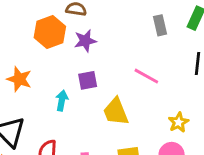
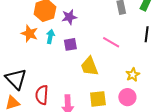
orange star: (19, 79) -> (30, 34), moved
cyan arrow: (62, 101) -> (50, 36), moved

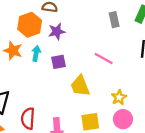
yellow star: (133, 75) -> (119, 97), moved

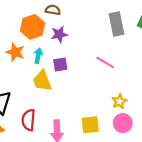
gray rectangle: (114, 20) -> (117, 24), size x1.5
yellow trapezoid: (80, 86) -> (42, 81), moved

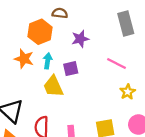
purple star: (59, 34) -> (80, 39), moved
yellow star: (119, 101) -> (128, 92), moved

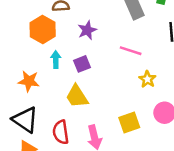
orange star: (24, 59) -> (29, 81), moved
yellow trapezoid: (53, 86) -> (77, 96), moved

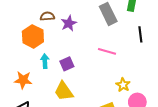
purple star: (87, 30) -> (69, 23), moved
yellow star: (147, 79) -> (123, 85), moved

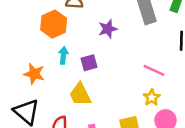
purple star: (69, 23) -> (108, 29), moved
pink line: (107, 51) -> (154, 70), moved

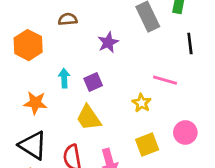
orange hexagon: (54, 24) -> (28, 45), moved
yellow star: (152, 98) -> (142, 103), moved

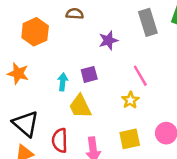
cyan arrow: (64, 78) -> (63, 82), moved
pink line: (165, 80) -> (140, 76), moved, turned 35
orange star: (35, 103) -> (18, 73), moved

